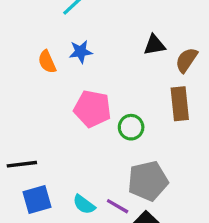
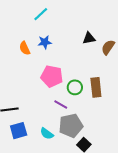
brown rectangle: (180, 104) -> (96, 87), moved
gray pentagon: (148, 181) -> (71, 126), moved
purple line: (118, 206) -> (61, 104), moved

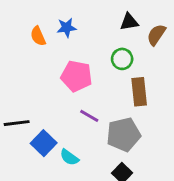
green circle: (75, 87) -> (122, 59), moved
gray pentagon: (71, 126) -> (124, 134), moved
blue square: (19, 131) -> (44, 143), moved, turned -30

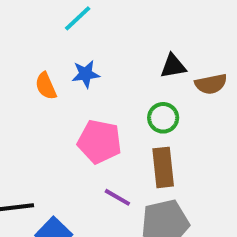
brown semicircle: (156, 35) -> (211, 84), turned -135
brown rectangle: (139, 92) -> (163, 167), moved

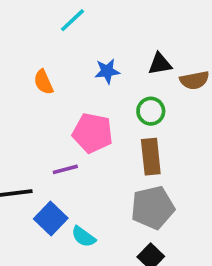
blue star: (86, 74) -> (107, 71), moved
purple line: (117, 197) -> (65, 169), moved, turned -45

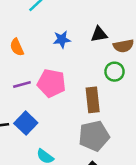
green circle: (151, 111) -> (114, 72), moved
purple line: (65, 169) -> (22, 84), moved
blue square: (51, 218) -> (26, 123), moved

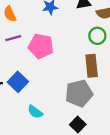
purple line: (22, 84) -> (13, 38), moved
brown rectangle: (93, 100) -> (92, 66), moved

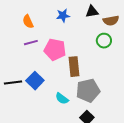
brown rectangle: (92, 66) -> (74, 67), moved
cyan semicircle: (35, 112) -> (62, 99), moved

